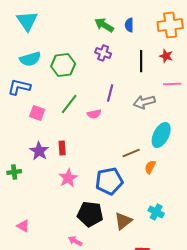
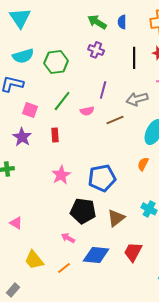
red rectangle: (62, 148) -> (55, 135), moved
purple star: (39, 151) -> (22, 137), moved
brown line: (131, 153) -> (115, 120), moved

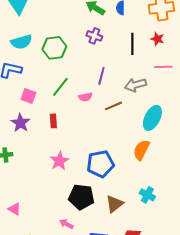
orange semicircle: (143, 164) -> (141, 150), size x1.5

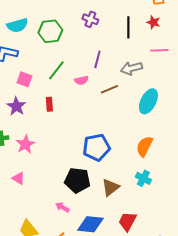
orange semicircle: (141, 150) -> (144, 146), moved
pink star: (59, 161) -> (25, 144), moved
pink triangle: (14, 209) -> (18, 178), moved

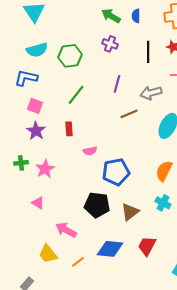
pink square: (24, 79) -> (35, 106), moved
pink semicircle: (81, 80) -> (90, 151), moved
pink arrow: (62, 207) -> (66, 230), moved, size x1.5

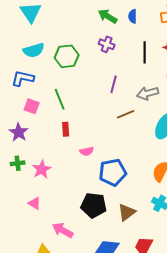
green line: (76, 95) -> (60, 99), moved, turned -60
purple star: (36, 131) -> (19, 132), moved

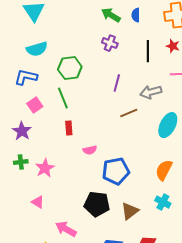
green hexagon: (67, 56) -> (70, 68), moved
pink square: (32, 106) -> (35, 105), turned 35

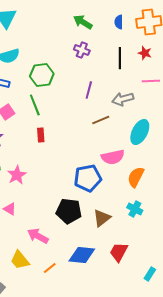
blue semicircle: (136, 15) -> (119, 22), moved
pink semicircle: (90, 150) -> (113, 157), moved, size x1.6

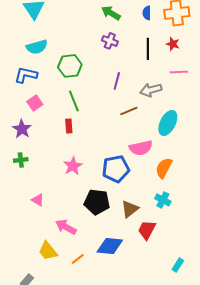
green line: (35, 105) -> (74, 101), moved
pink star: (17, 175) -> (73, 166), moved
red trapezoid: (119, 252) -> (147, 230), moved

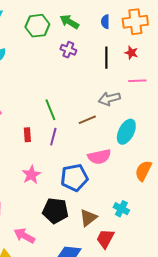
green hexagon: (70, 66) -> (37, 26), moved
purple line: (117, 81) -> (53, 137), moved
green line: (74, 101) -> (50, 110), moved
orange semicircle: (164, 168) -> (143, 171), moved

